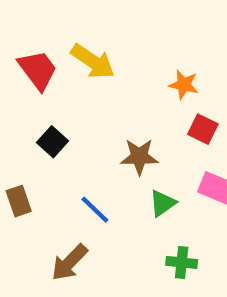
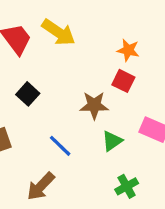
red square: (203, 129) -> (123, 81), moved
green cross: (182, 262) -> (127, 186), turned -35

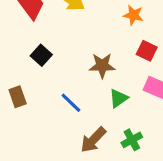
red square: (123, 81) -> (147, 51), moved
brown arrow: (41, 186) -> (93, 140), moved

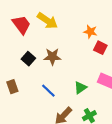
red square: (147, 51) -> (100, 48), moved
brown star: (102, 66) -> (52, 57), moved

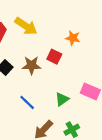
red square: (100, 48) -> (54, 57), moved

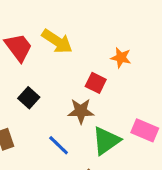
brown star: (31, 65) -> (81, 111), moved
green triangle: (62, 99) -> (106, 141), size x1.5

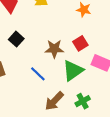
red square: (96, 83) -> (80, 43), moved, turned 32

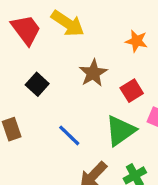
brown star: (54, 49) -> (93, 73), moved, turned -30

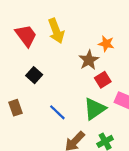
yellow arrow: (68, 23) -> (56, 31), turned 35
brown star: (93, 73) -> (89, 60), moved

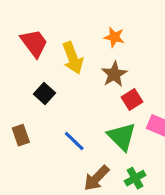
yellow arrow: (56, 31) -> (73, 58), moved
orange star: (106, 44) -> (114, 37), moved
green triangle: (95, 109) -> (122, 137), turned -40

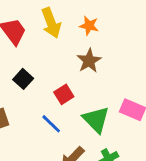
yellow arrow: (73, 58) -> (51, 23), moved
red square: (132, 99) -> (64, 94), moved

